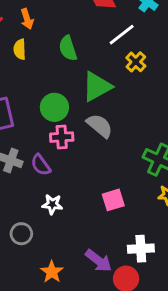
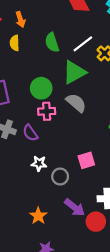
white line: (122, 35) -> (83, 44), moved
gray circle: (21, 234) -> (60, 177), moved

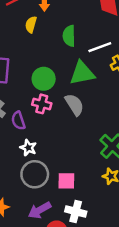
pink square: (86, 160) -> (66, 181), moved
white star: (39, 163) -> (28, 148), moved
gray circle: (60, 177) -> (35, 174), size x1.5
purple arrow: (75, 207) -> (40, 210), turned 95

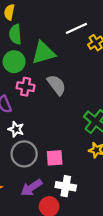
green semicircle: (69, 36) -> (15, 34), moved
green triangle: (82, 73) -> (43, 53), moved
green circle: (44, 79) -> (14, 62), moved

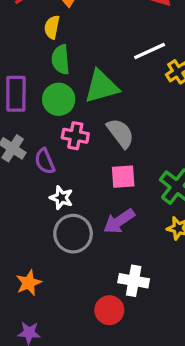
pink square: (55, 158) -> (123, 177), moved
purple arrow: (31, 188) -> (119, 221), moved

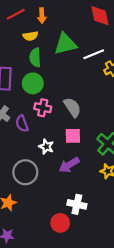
yellow semicircle: (52, 27) -> (30, 36), turned -112
green triangle: (101, 87) -> (65, 44), moved
white star: (61, 198) -> (46, 147), moved
gray circle: (73, 234) -> (25, 172), moved

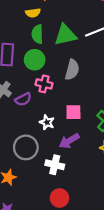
green triangle: (65, 44) -> (65, 35), moved
gray semicircle: (72, 107) -> (72, 70), moved, turned 48
purple semicircle: (22, 124) -> (23, 99), turned -98
white cross: (77, 204) -> (55, 165), moved

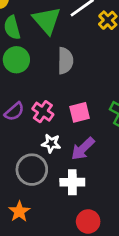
green triangle: (65, 35) -> (47, 20), turned -45
pink cross: (44, 84) -> (43, 112), moved, turned 35
white star: (47, 122) -> (51, 143), moved

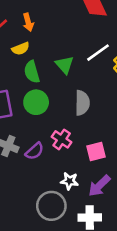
green triangle: (47, 20) -> (64, 65), size x0.7
pink cross: (43, 112) -> (62, 139), moved

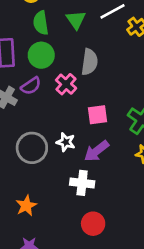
pink cross: (62, 139) -> (66, 84), moved
purple semicircle: (34, 151) -> (31, 86), moved
gray circle: (51, 206) -> (32, 148), moved

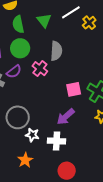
pink square: (97, 115) -> (74, 89), moved
white star: (66, 142) -> (32, 135), moved
orange star: (26, 206) -> (25, 160), moved

